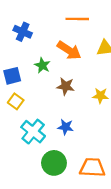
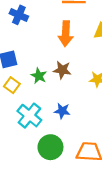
orange arrow: (69, 50) -> (66, 34), turned 60
green star: (42, 65) -> (39, 76), moved

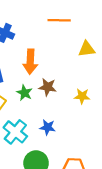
orange arrow: (66, 34) -> (30, 62), moved

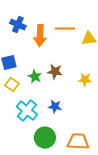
orange line: (59, 20) -> (65, 29), moved
orange arrow: (30, 62) -> (40, 36), moved

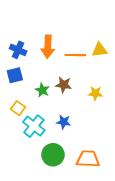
blue cross: (18, 25) -> (18, 50), moved
orange line: (65, 29) -> (75, 55), moved
yellow square: (12, 85) -> (18, 108), moved

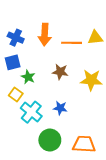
green star: (42, 90) -> (28, 77), moved
yellow star: (95, 93) -> (91, 80), size x1.5

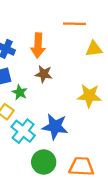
orange line: (72, 43) -> (75, 24), moved
brown star: (60, 72) -> (44, 74), moved
blue star: (60, 108) -> (55, 127), size x1.6

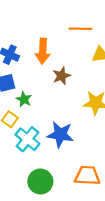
brown star: (44, 74) -> (62, 76), moved, turned -30
green circle: (44, 162) -> (40, 182), moved

